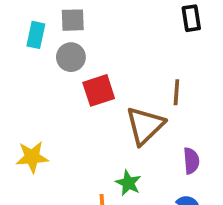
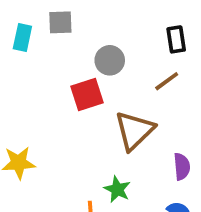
black rectangle: (191, 18) -> (176, 39), moved
gray circle: (71, 57) -> (110, 60), moved
brown line: (176, 92) -> (167, 81), moved, turned 50

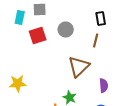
brown line: (167, 81) -> (96, 40), turned -40
red square: (87, 94) -> (38, 36), moved

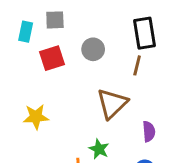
black rectangle: (101, 18) -> (144, 33), size x1.5
yellow star: (18, 84) -> (36, 117), moved

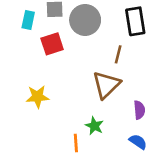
gray circle: (93, 49) -> (85, 20), moved, size x1.5
brown line: (137, 65) -> (118, 54), moved

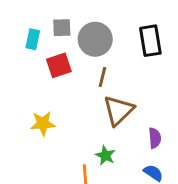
brown line: (118, 54) -> (102, 77), moved

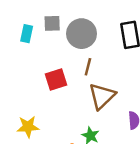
red square: (59, 65) -> (56, 80), moved
yellow star: (43, 123) -> (28, 127), moved

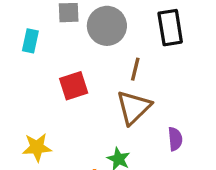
cyan rectangle: (27, 34) -> (30, 41), moved
brown line: (88, 67) -> (135, 69), moved

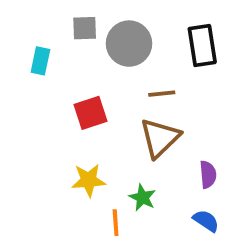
brown line: (135, 69) -> (162, 94), turned 70
yellow star: (37, 147) -> (89, 180), moved

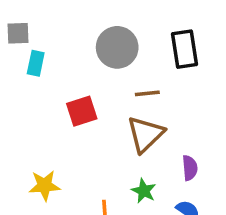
gray square: (85, 28) -> (18, 33), moved
yellow star: (89, 180) -> (45, 186), moved
green star: (142, 198) -> (144, 191), moved

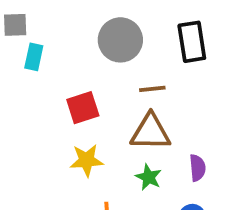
brown triangle: (146, 134) -> (150, 132), turned 45
yellow star: (45, 186) -> (87, 160), moved
green star: (144, 191) -> (149, 177), moved

